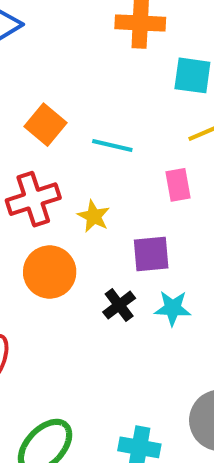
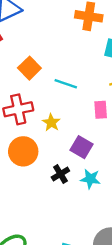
purple square: (151, 254) -> (81, 147), turned 30

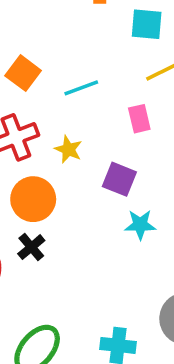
cyan line: (66, 84) -> (81, 88), turned -30
black cross: (60, 174) -> (31, 247), moved

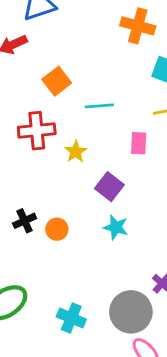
orange circle: (33, 199) -> (57, 229), moved, size x0.6

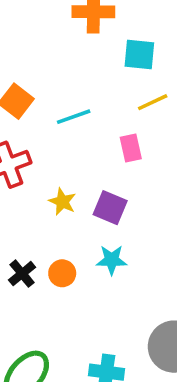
yellow star: (76, 152) -> (62, 202), moved
cyan star: (116, 227) -> (112, 260), moved

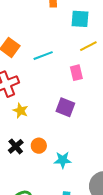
yellow star: (62, 202) -> (20, 111), moved
cyan star: (112, 260) -> (63, 160), moved

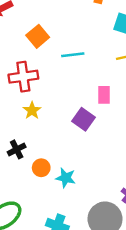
pink rectangle: (76, 73) -> (104, 95), moved
orange circle: (39, 146) -> (41, 168), moved

